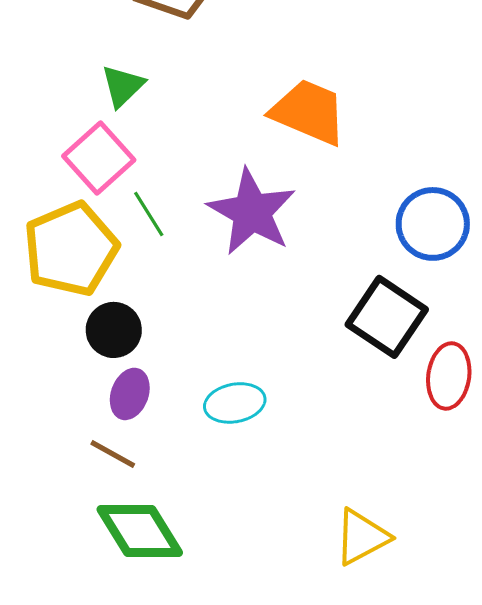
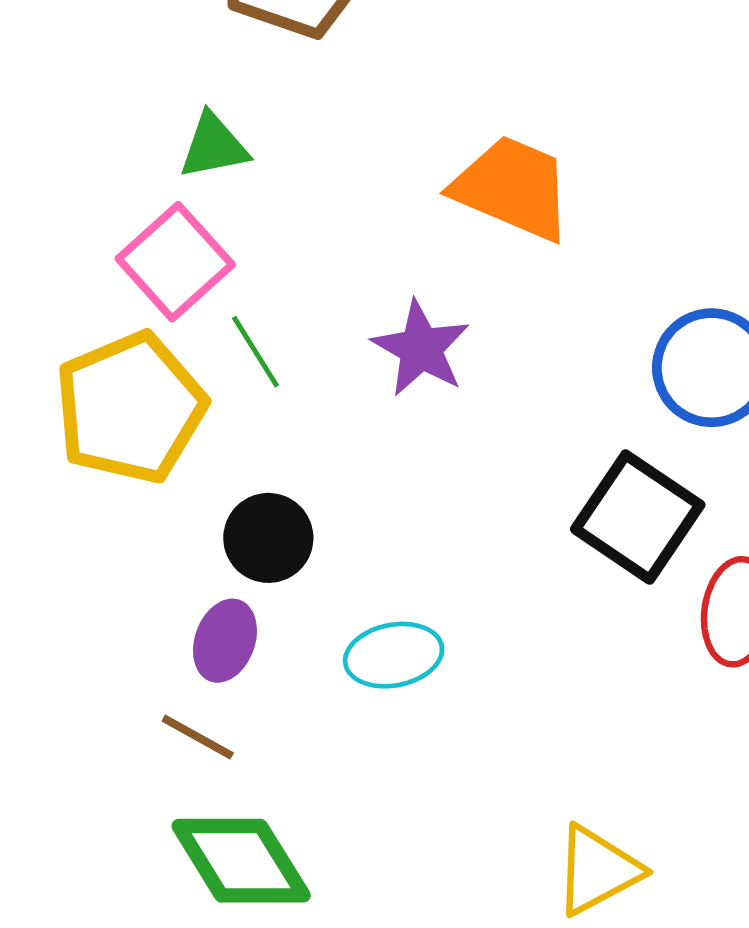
green triangle: (123, 86) -> (214, 146), turned 33
purple star: (252, 212) -> (421, 348), size x0.7
black circle: (114, 330) -> (268, 538), moved

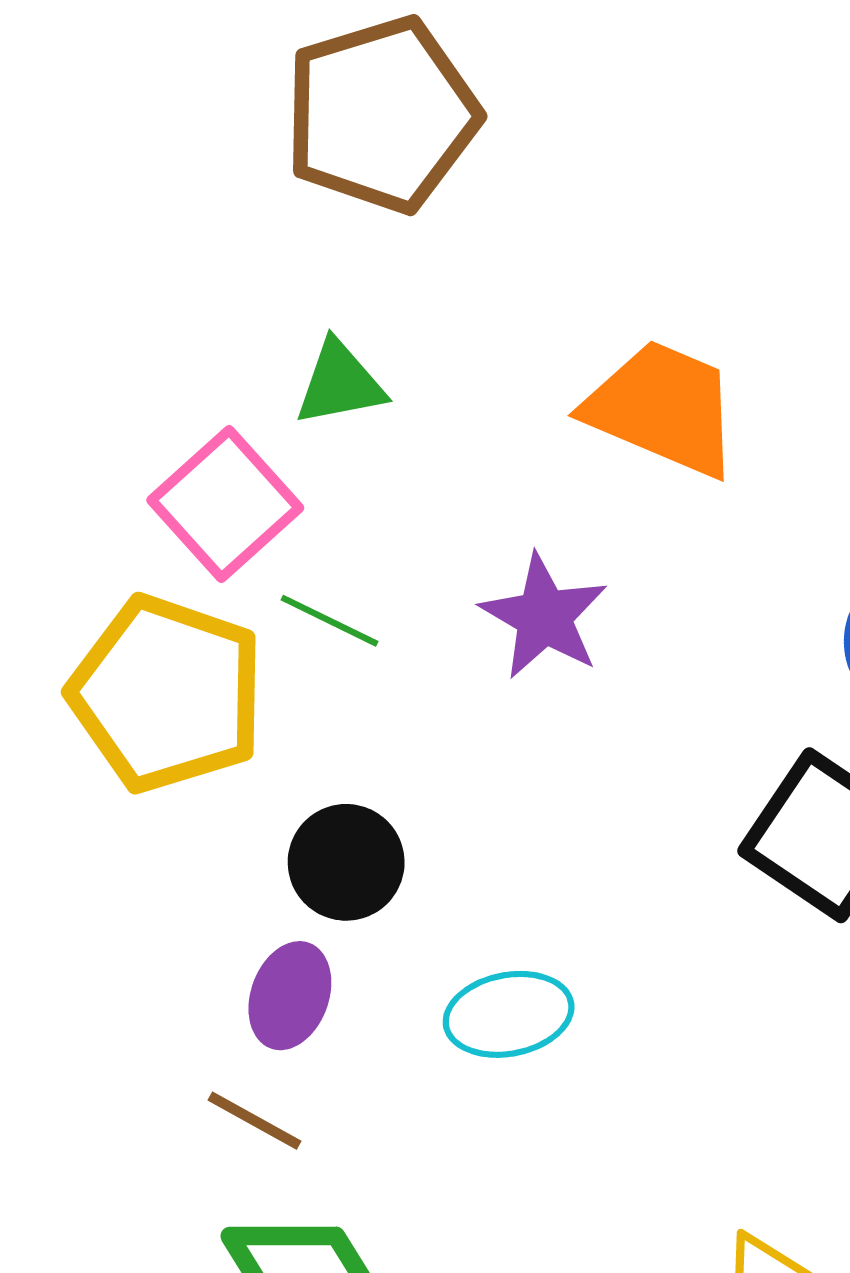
green triangle: (214, 146) -> (340, 383), moved
green line: (255, 352) -> (329, 621), turned -32
yellow pentagon: (130, 408) -> (167, 694), turned -30

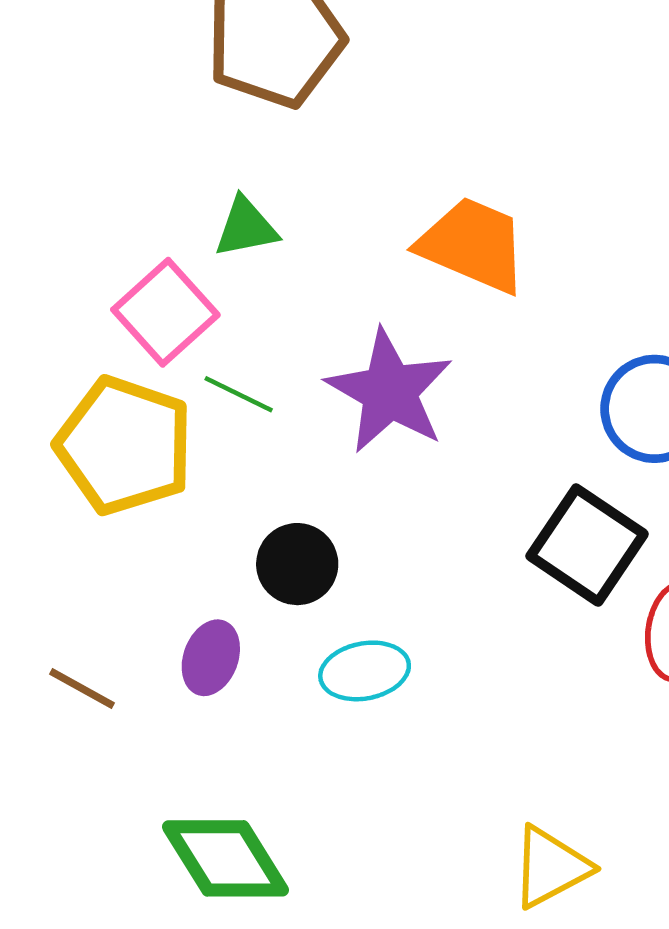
purple star: (544, 617) -> (389, 391), size x1.4
black circle: (346, 862) -> (297, 564), moved
brown line: (254, 1121) -> (82, 689), moved

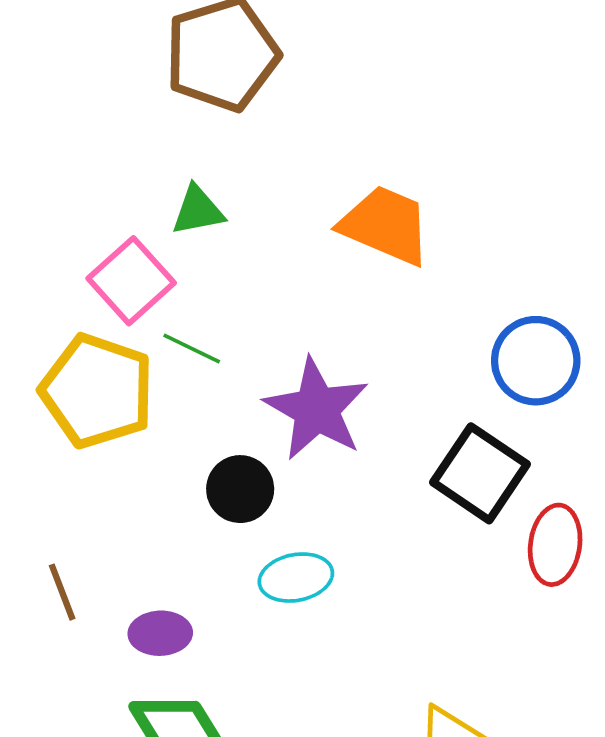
purple star: (389, 391) -> (316, 409), moved
purple ellipse: (211, 658) -> (160, 633), moved, turned 68
brown line: (82, 689) -> (62, 592), turned 40

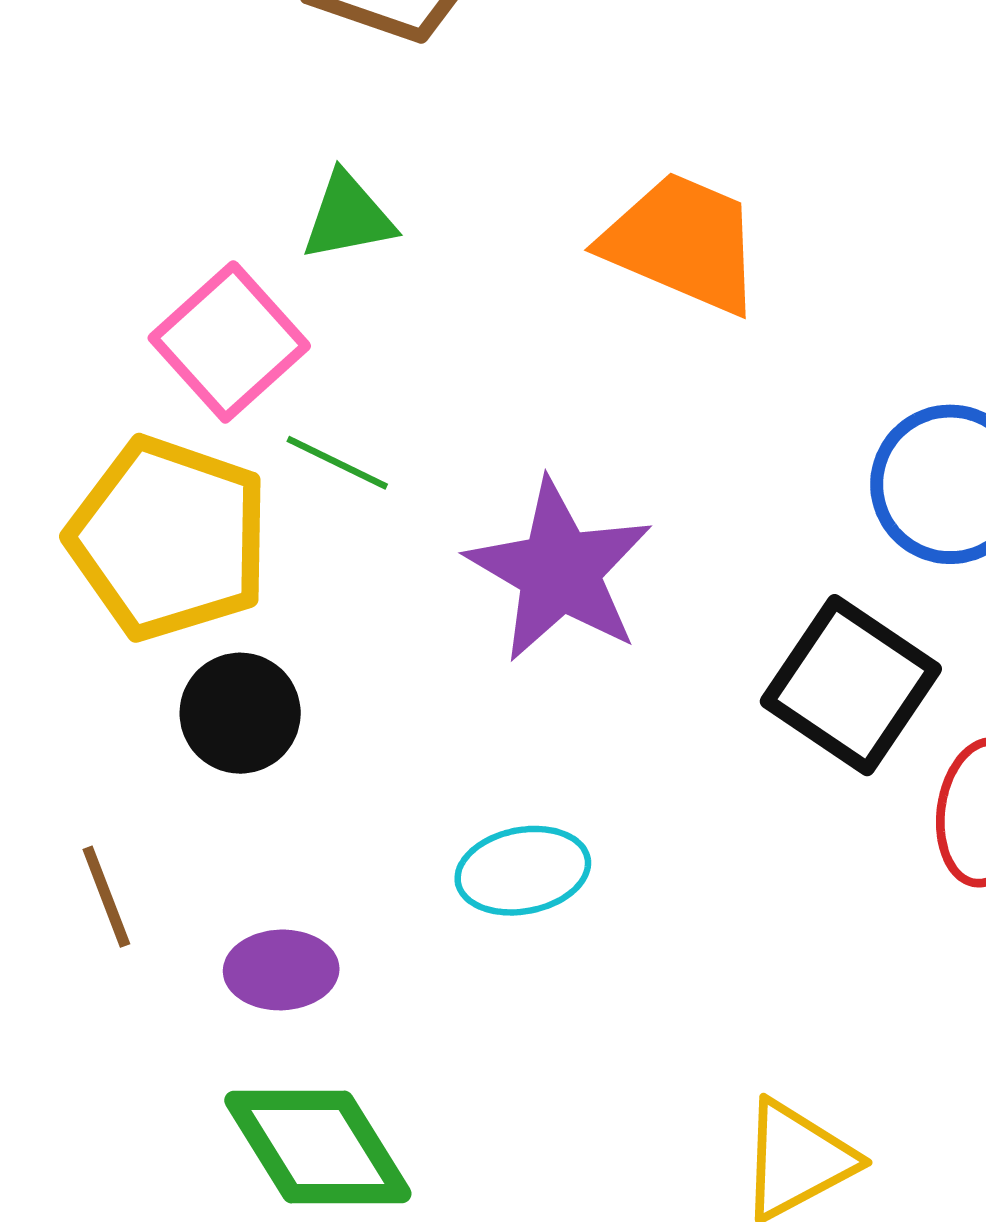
black circle: (240, 489) -> (240, 713), moved

